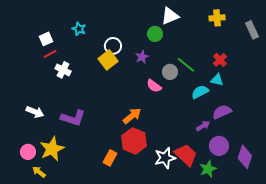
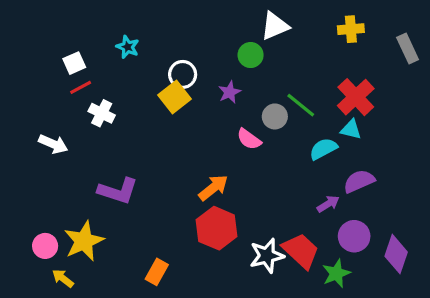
red cross: (220, 60) -> (356, 97), size x1.6
white arrow: (35, 112) -> (53, 144), moved
orange rectangle: (110, 158) -> (157, 272), moved

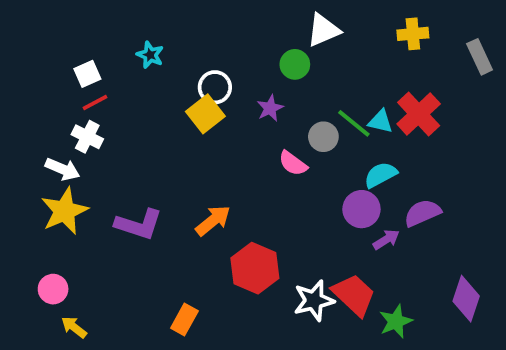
white cross: (102, 113) -> (87, 137), moved
cyan triangle: (351, 129) -> (381, 122), moved
orange arrow: (213, 188) -> (213, 221), moved
purple circle: (354, 236) -> (361, 209), moved
yellow star: (84, 241) -> (64, 211), moved

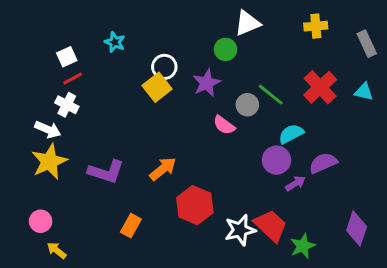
purple star: (270, 108) -> (207, 83), size x1.4
cyan triangle: (381, 122) -> (364, 92), moved
orange rectangle: (184, 320) -> (131, 226), moved

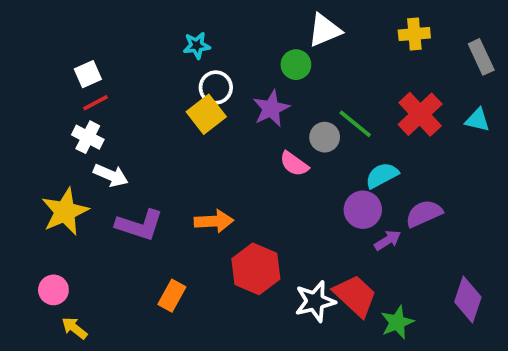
cyan star: (115, 42) -> (197, 45), moved, turned -30
white arrow: (48, 130) -> (111, 175), moved
orange arrow: (163, 169) -> (214, 221), turned 36

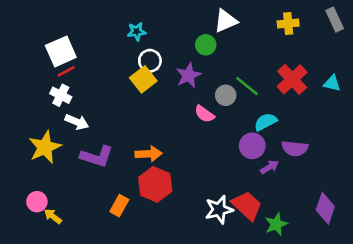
gray rectangle: (481, 57) -> (335, 20), moved
white square: (88, 74) -> (61, 51), size x1.6
purple semicircle: (424, 214) -> (295, 148), turned -150
red hexagon: (256, 269) -> (155, 184), moved
yellow arrow: (74, 328) -> (53, 216), moved

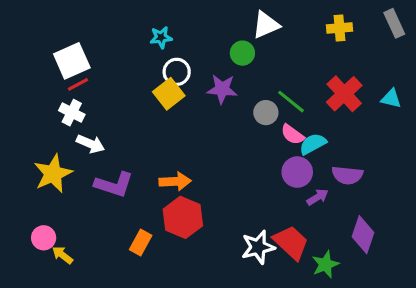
purple star: (188, 75) -> (222, 89), turned 30
pink semicircle: (204, 114) -> (293, 134), moved
purple diamond: (325, 208) -> (363, 235), moved

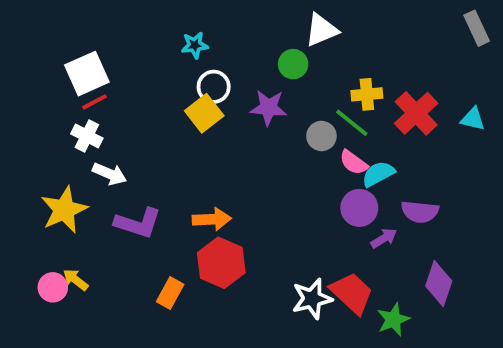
yellow cross: (339, 28) -> (367, 94), moved
yellow arrow: (62, 255) -> (76, 280), moved

